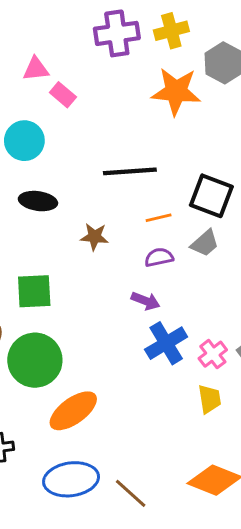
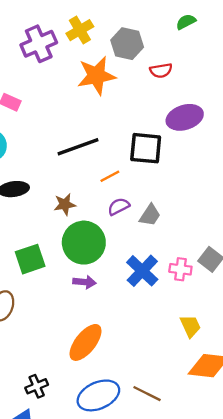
gray trapezoid: (205, 243) -> (150, 215), moved
purple arrow: (146, 301) -> (84, 282), moved
pink cross: (213, 354) -> (180, 269), turned -30
green circle: (35, 360) -> (84, 243), moved
yellow trapezoid: (210, 399) -> (190, 326), moved

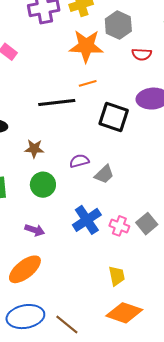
orange line: (110, 176) -> (88, 83), moved
green circle: (84, 243) -> (43, 185), size x0.7
purple arrow: (84, 282) -> (35, 230), moved

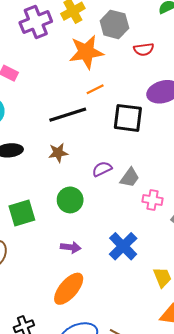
brown star: (34, 149) -> (58, 153), moved
blue cross: (87, 220) -> (123, 246), moved
pink cross: (119, 226) -> (153, 200), moved

